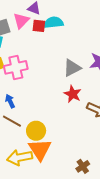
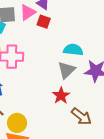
cyan semicircle: (54, 23) -> (73, 50), moved
gray triangle: (72, 68) -> (66, 70), turned -30

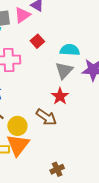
red square: (44, 22) -> (37, 41), moved, turned 32
brown arrow: (81, 116) -> (46, 117), moved

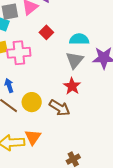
yellow circle: (17, 126) -> (32, 102), moved
orange triangle: (18, 145) -> (33, 137), size x0.7

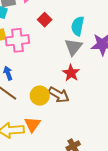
cyan semicircle: (79, 39) -> (78, 26), turned -78
yellow circle: (32, 102) -> (40, 96), moved

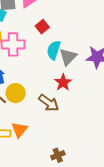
cyan semicircle: (78, 26) -> (54, 50), moved
yellow circle: (40, 96) -> (16, 93), moved

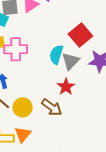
red square: (42, 27) -> (80, 35), moved, size x1.6
yellow circle: (16, 93) -> (23, 107), moved

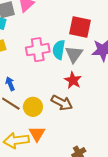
red square: (80, 35) -> (80, 27), turned -30
pink cross: (16, 49) -> (38, 50), moved

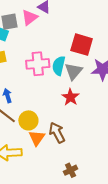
brown arrow: (62, 103) -> (57, 133), moved, turned -150
orange triangle: (37, 134) -> (37, 138), moved

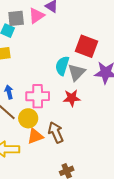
pink cross: (38, 64) -> (38, 96), moved
red star: (70, 97) -> (72, 98), turned 30
orange triangle: (37, 138) -> (35, 136), turned 30

